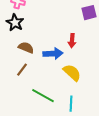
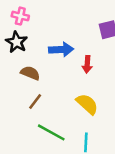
blue arrow: (53, 54) -> (61, 50), moved
brown line: (22, 70) -> (35, 101), moved

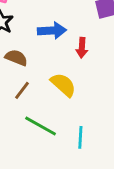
yellow semicircle: (87, 104) -> (63, 85), moved

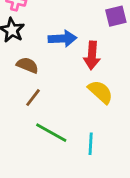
red arrow: (82, 48) -> (92, 55), size x1.4
yellow semicircle: (63, 85) -> (100, 92), moved

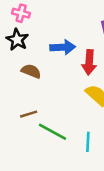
brown line: (33, 98) -> (29, 114), moved, turned 36

